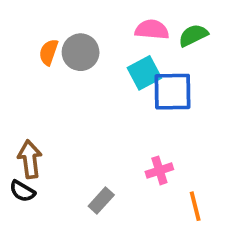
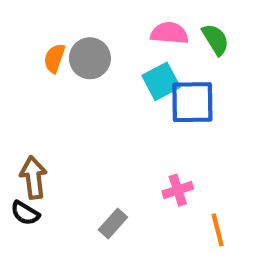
green semicircle: (193, 35) -> (215, 39), turned 84

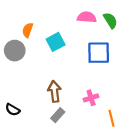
gray circle: (90, 58) -> (15, 51), moved
cyan square: (161, 81) -> (56, 42), moved
brown arrow: (33, 177) -> (55, 91), moved

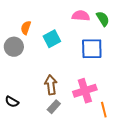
pink cross: (91, 98) -> (85, 91), size x1.6

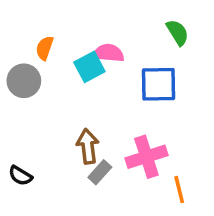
pink semicircle: (81, 16) -> (108, 53), moved
gray rectangle: (54, 107) -> (100, 172), moved

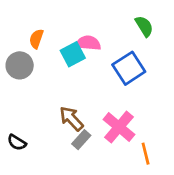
blue square: (159, 84) -> (129, 68), turned -32
brown arrow: (88, 146) -> (71, 119), turned -36
pink cross: (146, 157) -> (119, 127), turned -32

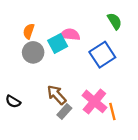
gray circle: (20, 65) -> (33, 52), moved
black semicircle: (17, 142) -> (13, 101), moved
orange line: (146, 154) -> (112, 112), moved

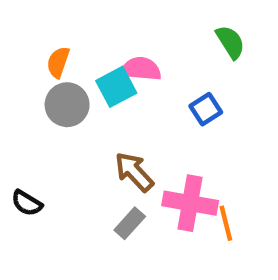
blue square: (102, 55) -> (206, 109), size x0.6
brown arrow: (57, 95) -> (134, 172), moved
pink cross: (94, 101) -> (190, 203), turned -30

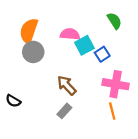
orange semicircle: (58, 62) -> (29, 31), size x1.6
cyan square: (116, 87) -> (84, 45), moved
pink cross: (190, 203) -> (116, 84), moved

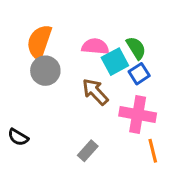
green semicircle: (114, 21) -> (136, 48), moved
pink cross: (116, 84) -> (138, 114), moved
brown arrow: (67, 85) -> (95, 92), moved

